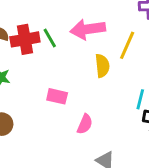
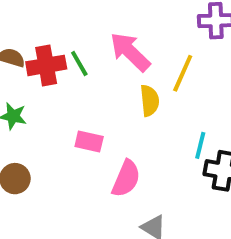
pink arrow: (88, 29) -> (130, 52), turned 52
pink semicircle: (85, 124) -> (126, 179), size x1.4

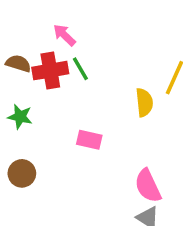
pink arrow: (130, 52) -> (64, 35), moved, size x0.6
pink semicircle: (126, 179) -> (148, 186), moved, turned 132

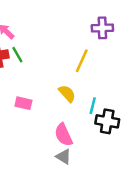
yellow semicircle: (144, 102) -> (67, 93), moved, turned -36

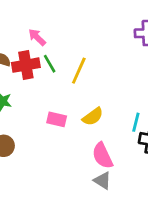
yellow line: (82, 61) -> (79, 71), moved
yellow semicircle: (67, 93) -> (93, 117), moved, turned 96

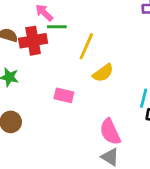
green line: (50, 64) -> (57, 27), moved, turned -60
yellow semicircle: (93, 117) -> (103, 73), moved

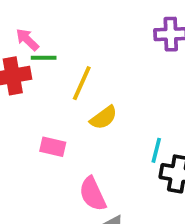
pink semicircle: (110, 132) -> (93, 194), moved

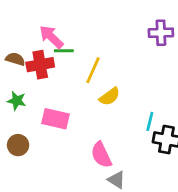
pink arrow: (27, 40) -> (51, 37), size x1.4
pink rectangle: (53, 147) -> (55, 119), moved, size x1.4

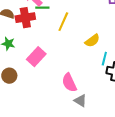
yellow semicircle: (110, 97) -> (92, 41), moved
pink rectangle: (55, 119) -> (36, 57), turned -60

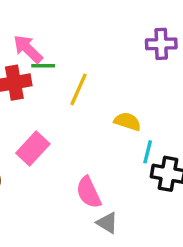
yellow semicircle: (92, 41) -> (127, 121), turned -126

